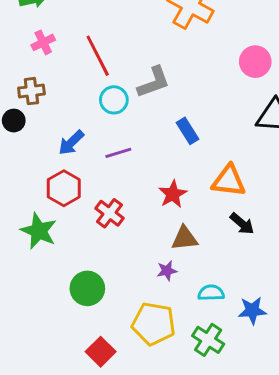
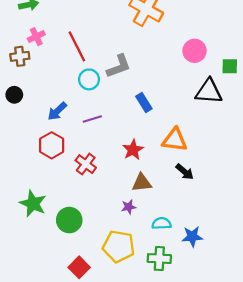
brown cross: (31, 91) -> (20, 56), moved
green star: (39, 231) -> (33, 204), moved
green cross: (208, 340) -> (159, 259), turned -30

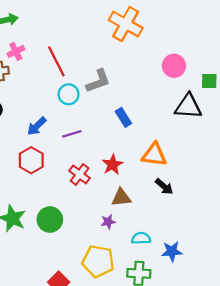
red cross: (86, 164) -> (80, 174), moved
green circle: (69, 220) -> (50, 220), moved

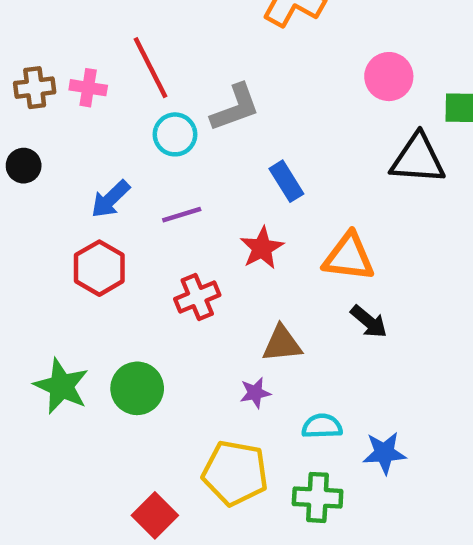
pink cross: (16, 51) -> (88, 88), moved, turned 35
red star: (112, 165) -> (262, 248), moved
red cross: (80, 174) -> (197, 297), turned 30

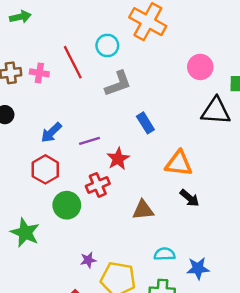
cyan circle: (175, 134) -> (107, 45), moved
red star: (262, 248) -> (118, 159), moved
green circle: (137, 388) -> (67, 205), moved
purple star: (255, 393) -> (88, 260), moved

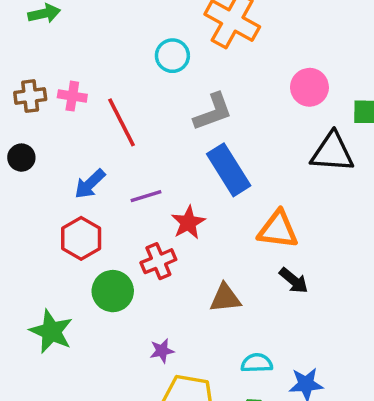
red line: (73, 62) -> (122, 122), moved
gray L-shape: (118, 84) -> (213, 112), moved
blue rectangle: (145, 123) -> (229, 170), size x1.6
purple star: (88, 260) -> (162, 351), moved

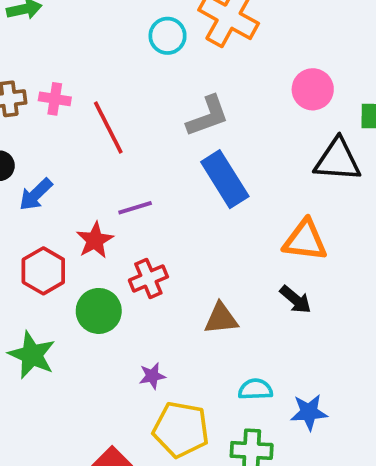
cyan circle: (172, 56) -> (168, 36), moved
blue arrow: (90, 184) -> (36, 194), moved
red star: (188, 223) -> (95, 240), moved
orange triangle: (278, 230) -> (305, 240), moved
red hexagon: (81, 238) -> (43, 271), moved

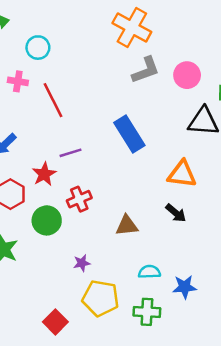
cyan circle: (168, 36) -> (38, 48), moved
gray L-shape: (208, 116) -> (146, 70), moved

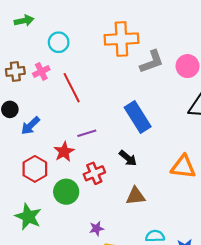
orange cross: (132, 27) -> (121, 39), moved, turned -32
pink cross: (18, 81) -> (41, 71), turned -35
orange triangle: (182, 174) -> (183, 167), moved
black arrow: (176, 213) -> (128, 158), moved

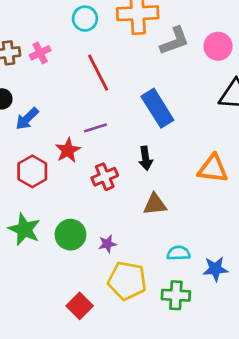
cyan circle: (59, 42) -> (85, 19), moved
red line: (72, 88) -> (98, 73), moved
black arrow: (128, 158) -> (146, 158), turned 42
green circle: (66, 192) -> (70, 235), moved

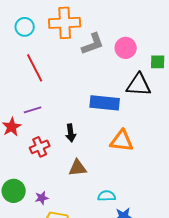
blue rectangle: (157, 108) -> (105, 103), moved, turned -52
cyan semicircle: (178, 253) -> (107, 196), moved

